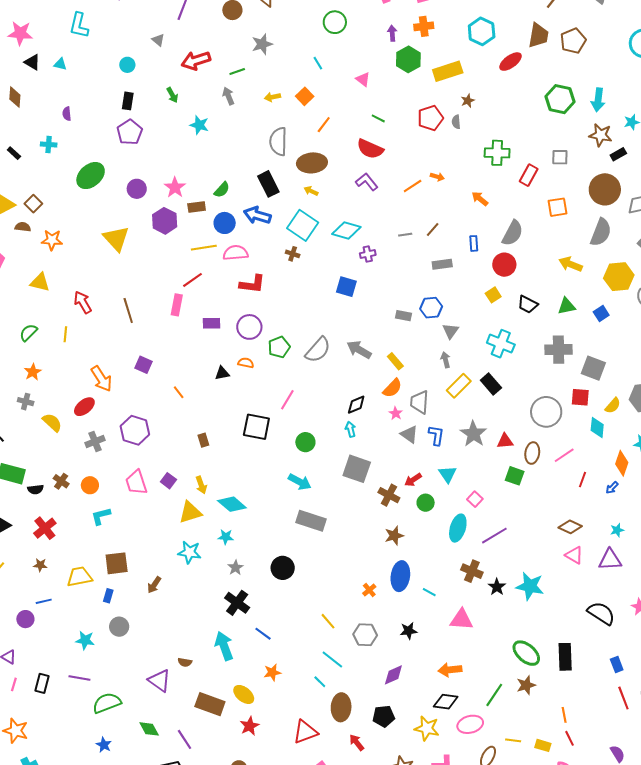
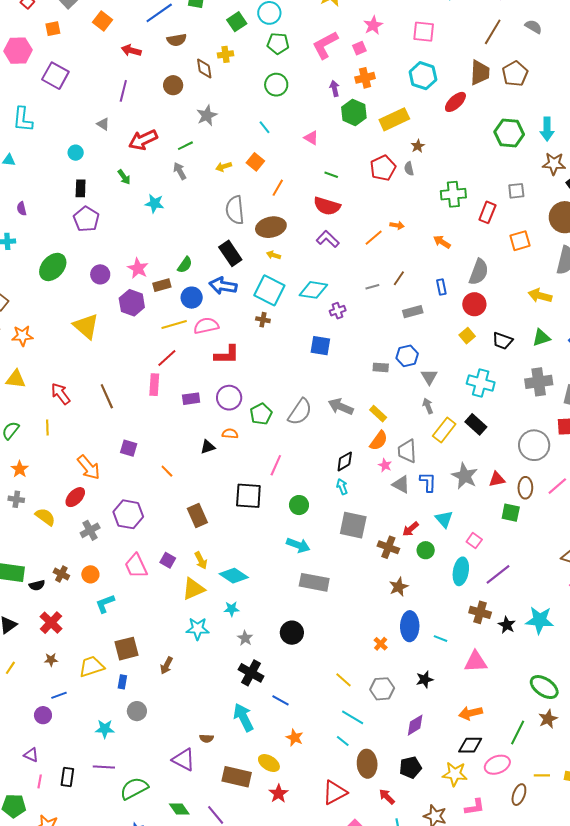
brown rectangle: (203, 440) -> (197, 516), size x1.6
orange star: (272, 672) -> (295, 738), turned -30

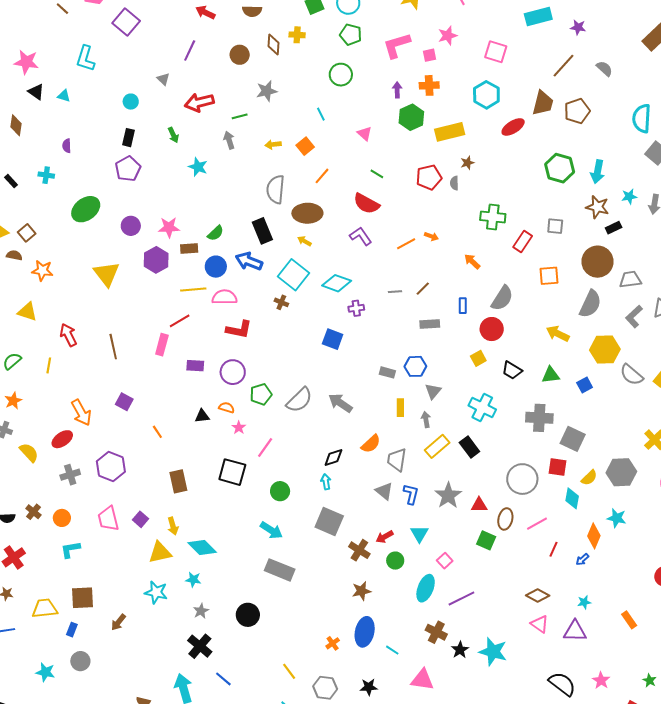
pink star: (138, 268) -> (169, 227), turned 30
yellow rectangle: (378, 414) -> (400, 408), moved, turned 36
pink star: (385, 465) -> (239, 428), moved

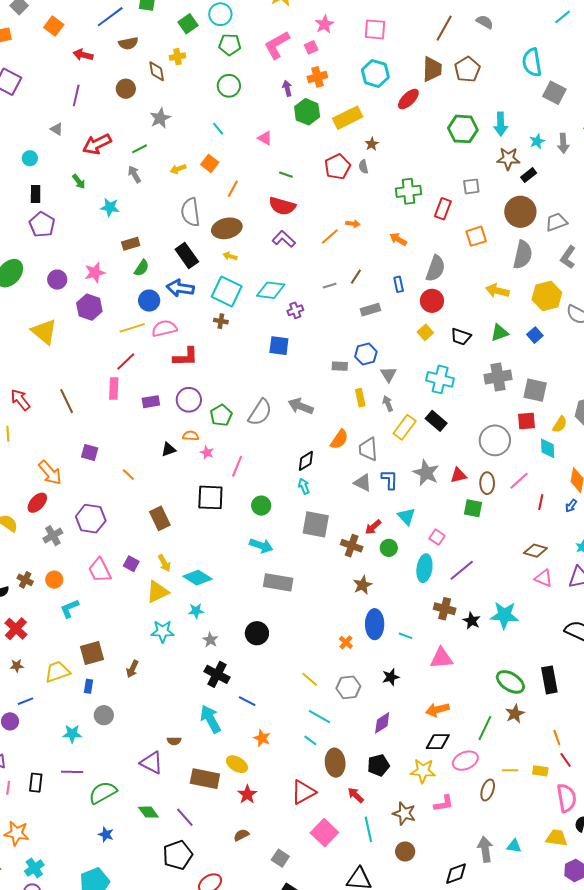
brown rectangle: (189, 248) -> (131, 244), moved

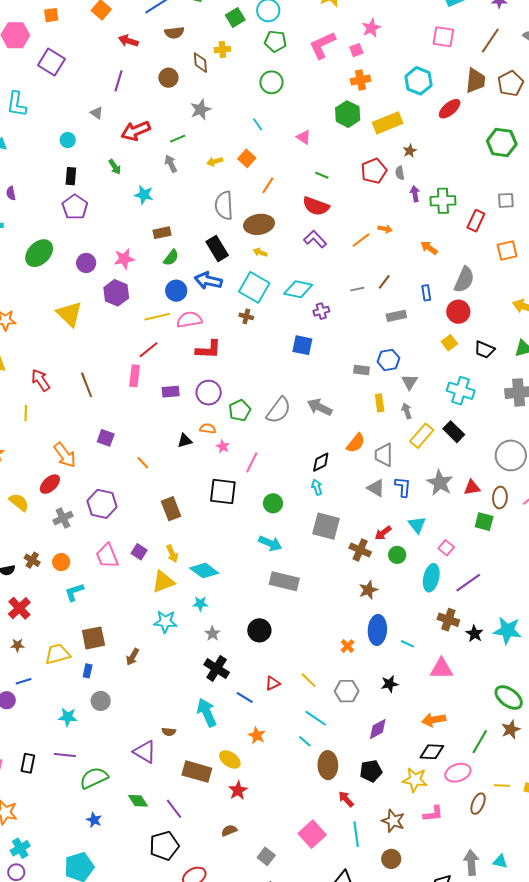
pink square: (375, 29) -> (443, 37), moved
purple arrow: (287, 88) -> (415, 194), moved
red triangle: (303, 792) -> (273, 683), moved, size x0.6

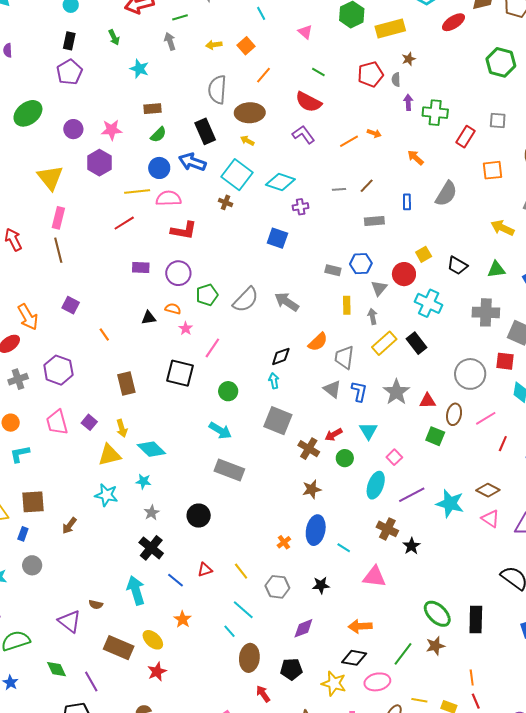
red circle: (458, 312) -> (404, 274), moved
pink rectangle: (135, 376) -> (58, 218), moved
cyan star: (507, 630) -> (450, 503), moved

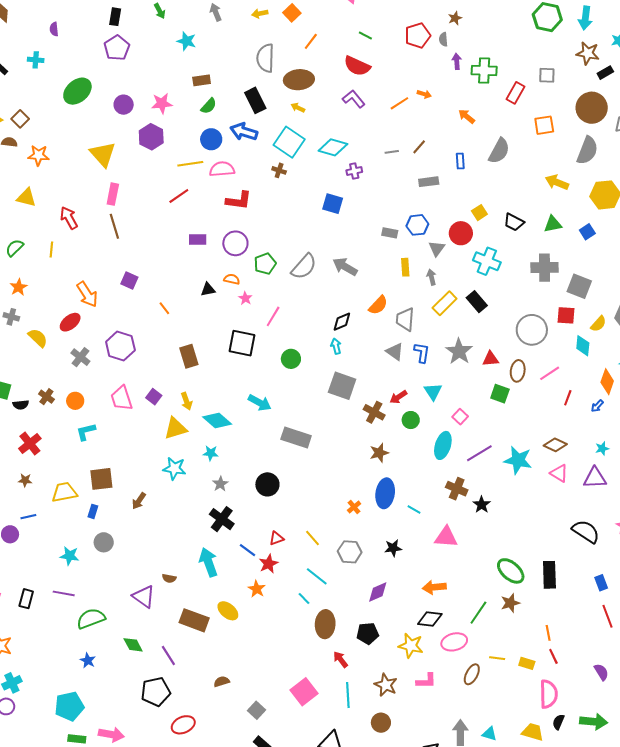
gray cross: (18, 379) -> (80, 357), turned -30
cyan arrow: (220, 431) -> (260, 403), moved
red star: (157, 672) -> (269, 564), moved

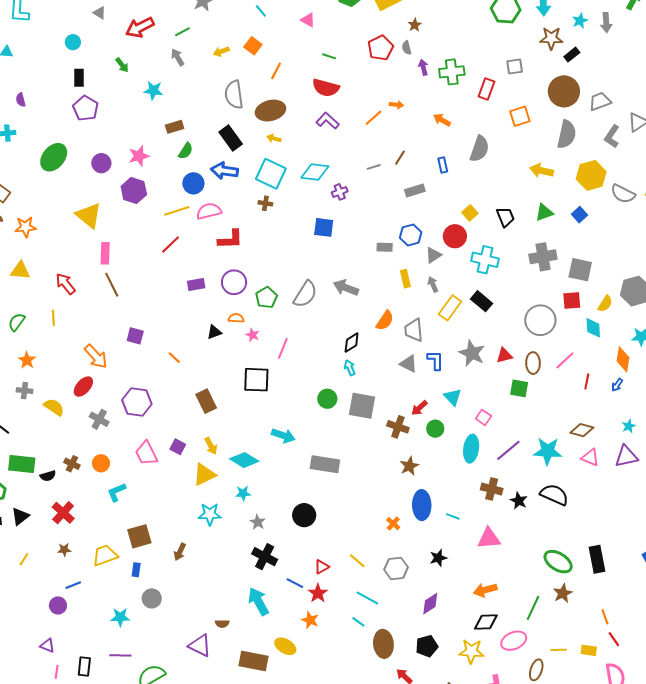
black trapezoid: (514, 222) -> (505, 217), turned -130
gray triangle: (437, 248) -> (433, 255), turned 30
green circle: (291, 359) -> (327, 399), moved
black semicircle: (586, 531) -> (554, 495), moved

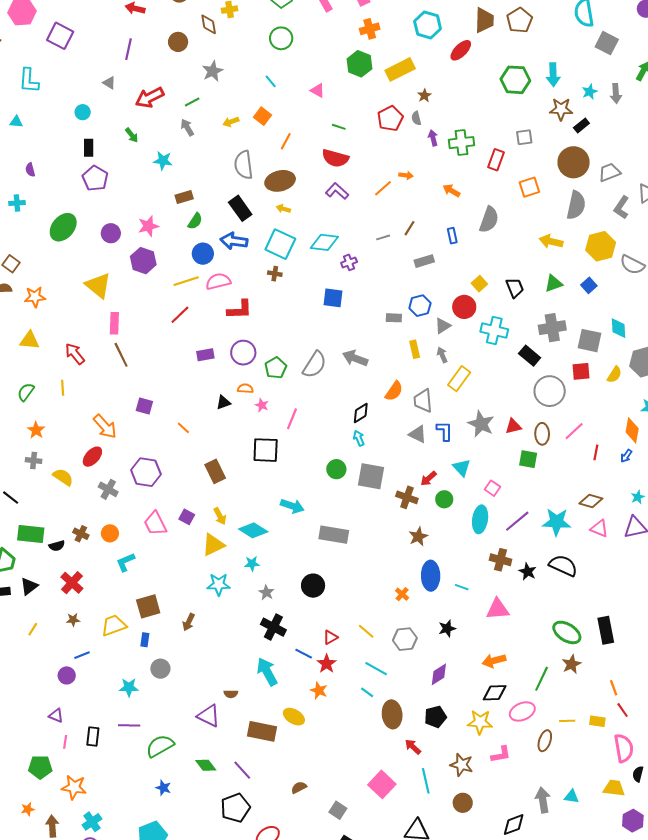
black rectangle: (482, 301) -> (530, 356), moved
cyan diamond: (593, 328) -> (619, 328), moved

